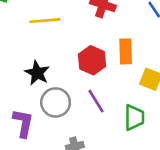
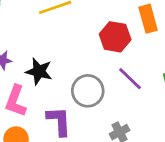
black star: (37, 73) -> (39, 71), moved

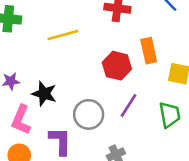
purple line: (130, 79) -> (129, 105), turned 75

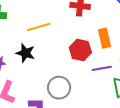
black star: (44, 94) -> (25, 53), moved
purple line: (129, 105) -> (102, 68), moved, turned 48

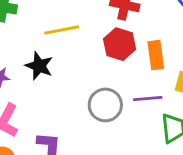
red hexagon: (80, 50) -> (120, 44), moved
gray circle: (59, 88) -> (105, 105), moved

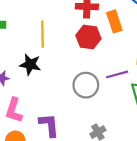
yellow line: (62, 30) -> (42, 34), turned -70
orange rectangle: (156, 55) -> (114, 21), moved

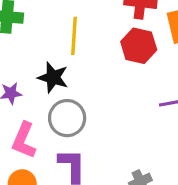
gray circle: (86, 85) -> (67, 118), moved

